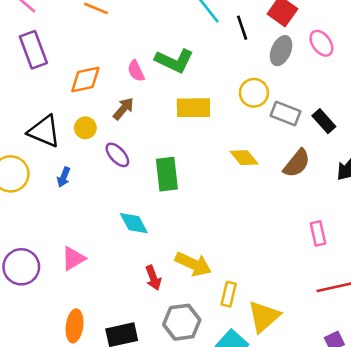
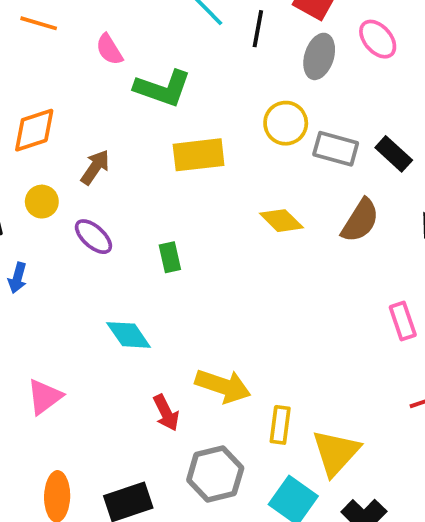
black line: (242, 28) -> (258, 29), turned 35
pink semicircle: (136, 71) -> (109, 49), moved
green rectangle: (167, 174) -> (170, 257), size x0.6

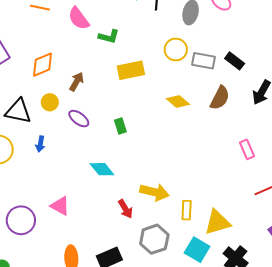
pink semicircle: (109, 49) -> (79, 18), size x1.4
green L-shape: (163, 88) -> (109, 37), size x0.7
pink triangle: (45, 397) -> (60, 206), turned -50
yellow triangle: (336, 453) -> (217, 222), turned 36

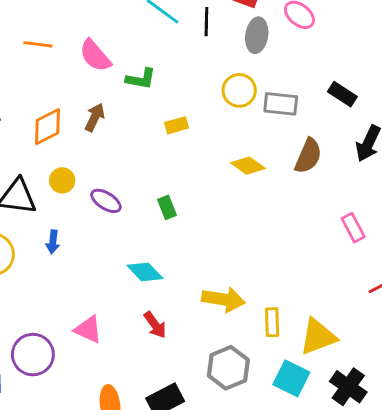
black rectangle: (235, 61) -> (342, 94), moved
yellow rectangle: (131, 70) -> (176, 125), size x0.6
brown arrow: (77, 82) -> (95, 117), moved
red arrow: (125, 209) -> (155, 325), moved

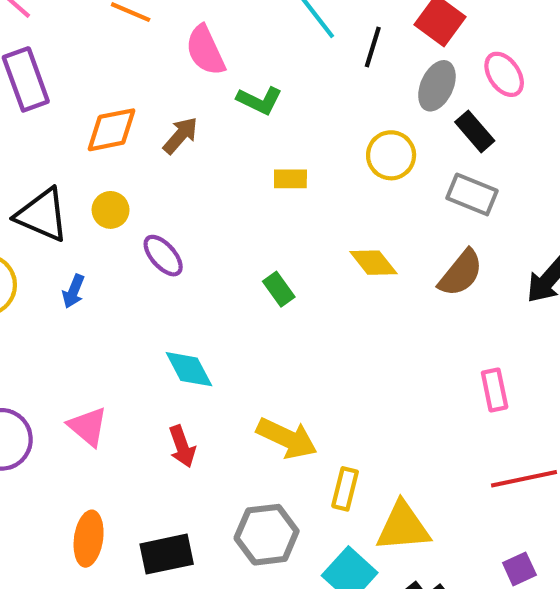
black rectangle: (342, 94) -> (475, 131), moved
gray rectangle: (281, 104) -> (472, 194), moved
green rectangle: (167, 207) -> (279, 289), moved, turned -30

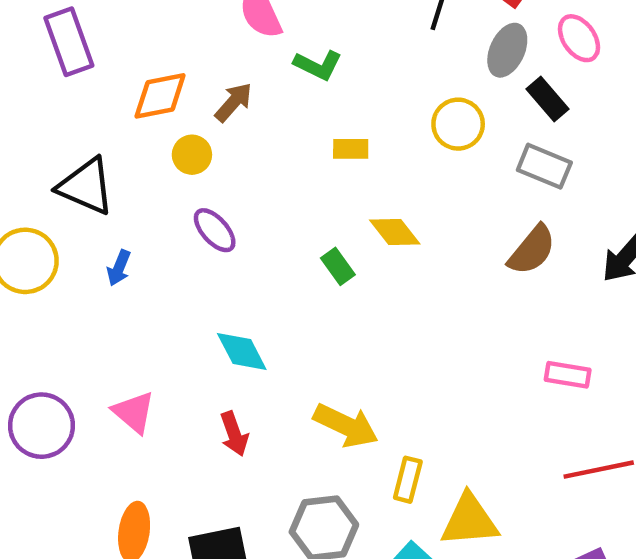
yellow circle: (111, 210) -> (192, 155), moved
yellow diamond: (373, 263) -> (395, 232), moved
pink rectangle: (495, 390) -> (568, 375), turned -69

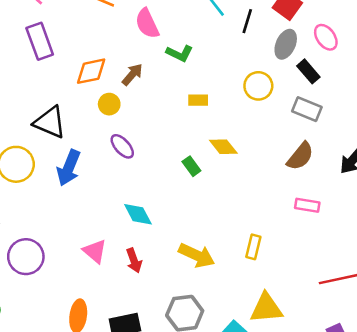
blue arrow: (119, 268) -> (69, 168), size x1.8
pink rectangle: (568, 375) -> (307, 205), moved
pink triangle: (134, 412) -> (95, 251), moved
yellow rectangle: (408, 480) -> (253, 247), moved

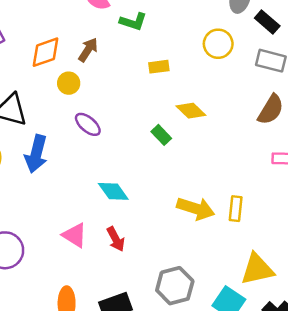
yellow arrow: (197, 255) -> (196, 208), moved

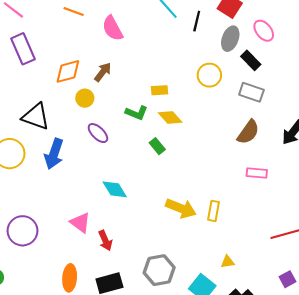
green L-shape: (133, 22) -> (137, 113), moved
yellow diamond: (191, 111) -> (170, 118), moved
red arrow: (116, 239) -> (105, 240), moved
yellow triangle: (257, 269) -> (228, 262), size x0.5

